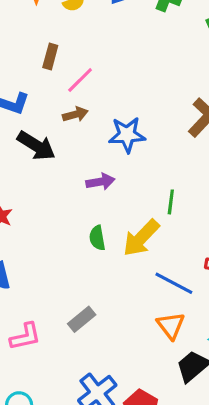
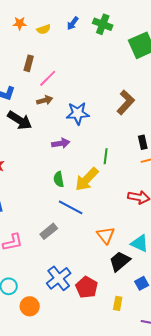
blue line: (174, 283) -> (71, 207), moved

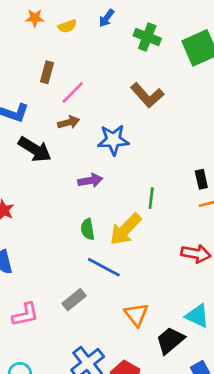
green cross: (103, 24) -> (147, 37), moved
brown L-shape: (126, 102) -> (147, 95), moved, turned 95
orange triangle: (106, 235) -> (136, 315), moved

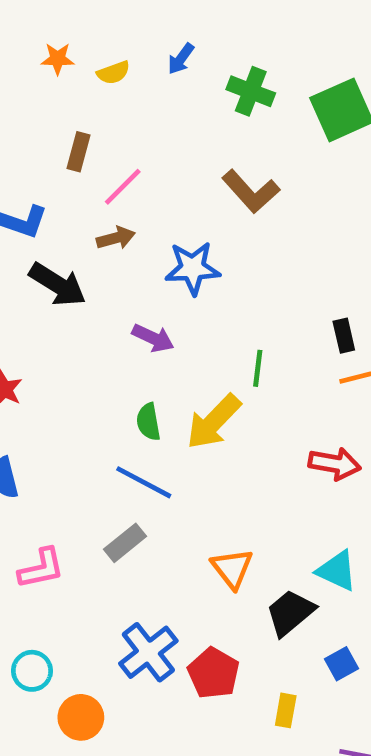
purple arrow: (90, 181) -> (153, 338), turned 35
blue line: (104, 267) -> (144, 482), moved

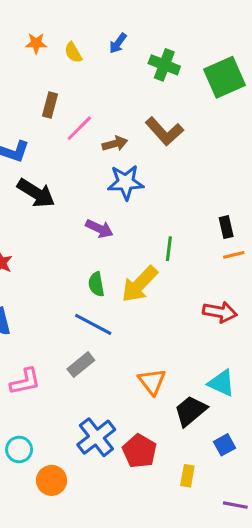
yellow semicircle: (113, 73) -> (73, 53), turned 80
brown arrow: (116, 238) -> (115, 144), moved

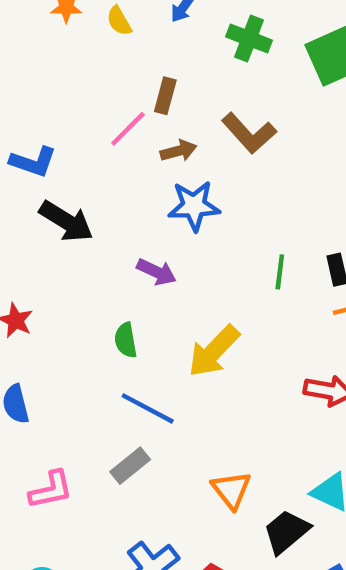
brown rectangle: (50, 105) -> (165, 96), moved
green line: (169, 249) -> (280, 272), moved
green semicircle: (96, 284) -> (126, 340), moved

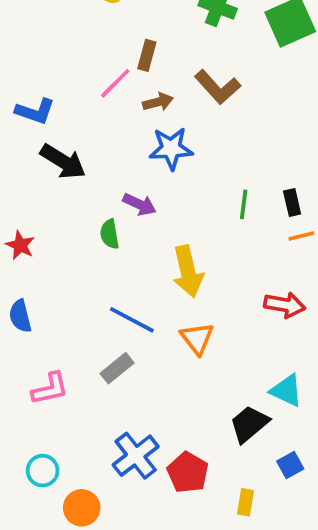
green semicircle: (126, 340) -> (110, 234), moved
yellow arrow: (214, 351) -> (188, 271), turned -57
orange triangle: (231, 490) -> (197, 338), moved

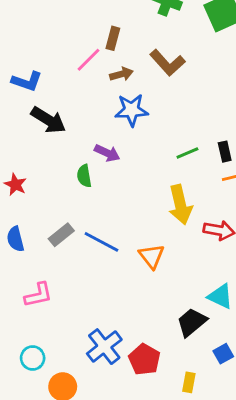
green line: (244, 204) -> (187, 153), turned 60
yellow arrow: (188, 271) -> (180, 205), moved
gray rectangle: (117, 368) -> (61, 235), moved

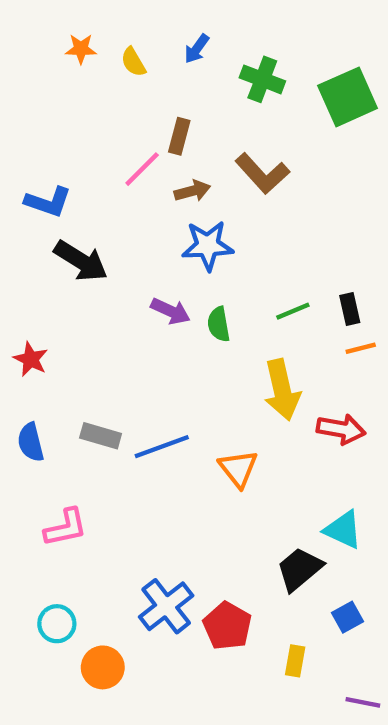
green semicircle: (84, 176) -> (219, 324), moved
gray rectangle: (61, 235) -> (101, 436), turned 55
blue line: (101, 242) -> (162, 447), turned -48

